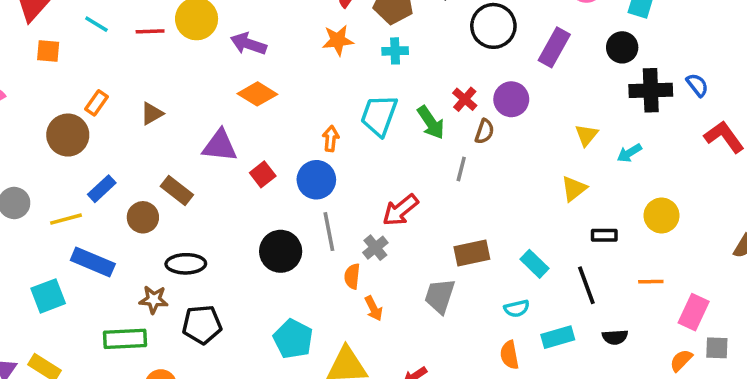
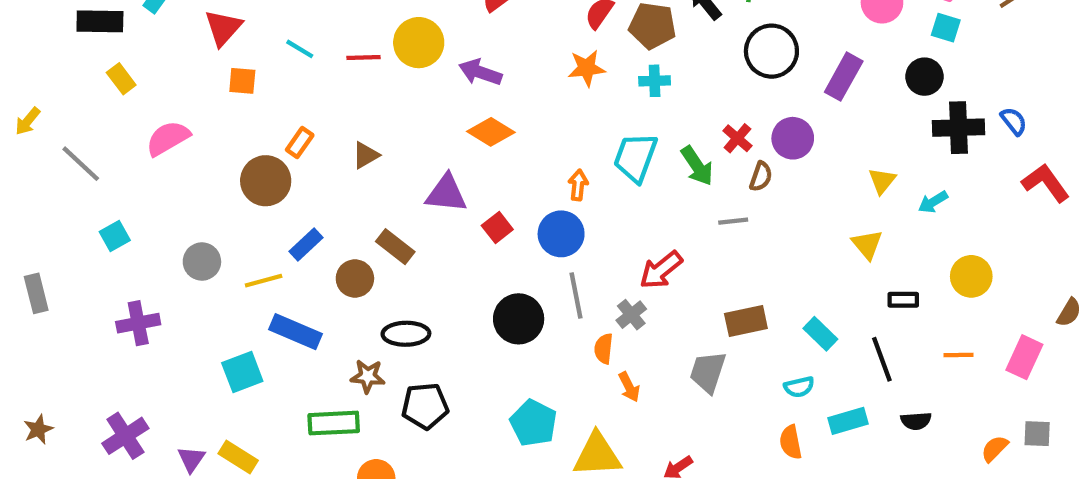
gray line: (461, 169) -> (733, 221), turned 70
yellow triangle: (574, 189) -> (867, 244), turned -32
pink rectangle: (694, 312) -> (1024, 357), moved

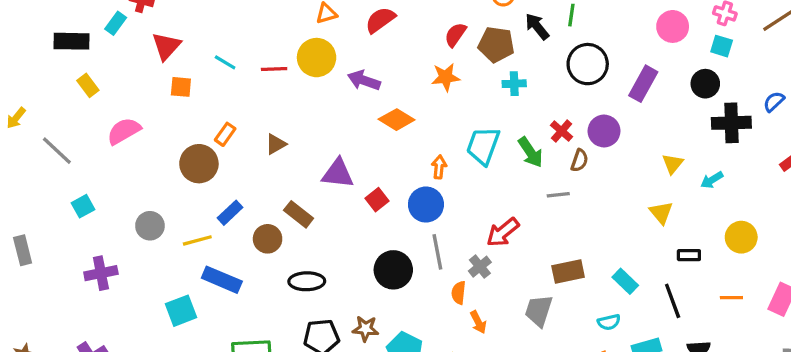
cyan cross: (655, 81) -> (514, 84), moved
blue semicircle: (1014, 121) -> (774, 102), moved, turned -95
orange diamond: (491, 132) -> (397, 120), moved
brown star: (368, 376) -> (366, 329), moved

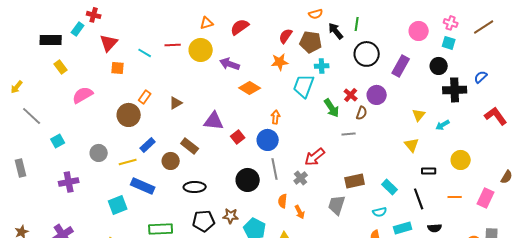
red line: (274, 69) -> (173, 45), moved
cyan trapezoid: (483, 146) -> (304, 86), moved
gray line: (57, 151) -> (32, 116), moved
orange semicircle: (459, 293) -> (283, 201), moved

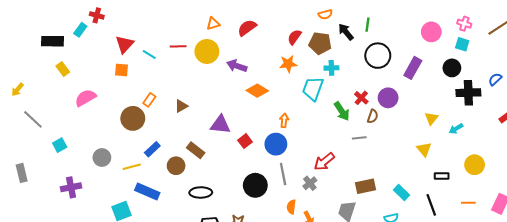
red triangle: (109, 43) -> (125, 44), moved

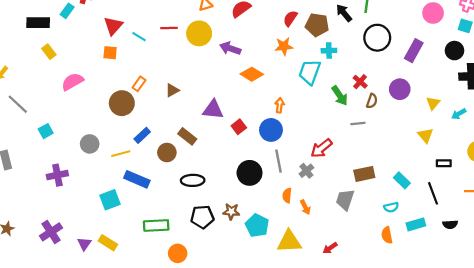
purple circle: (388, 98) -> (400, 89), moved

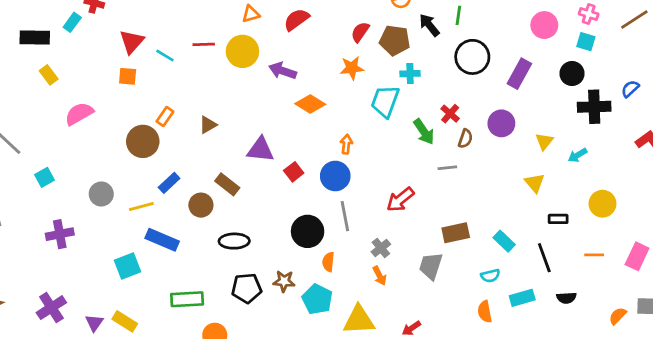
gray cross: (306, 171) -> (381, 248), moved
orange semicircle: (287, 195) -> (328, 262), moved

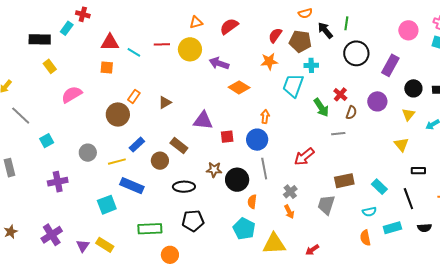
red triangle: (132, 42) -> (110, 42), turned 48
black circle: (572, 74) -> (413, 88), moved
red square: (294, 172) -> (227, 137), turned 32
brown star: (284, 281) -> (214, 170), moved

